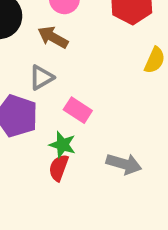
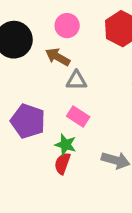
gray triangle: (41, 77) -> (76, 80), moved, turned 30

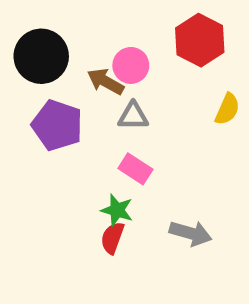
pink circle: (67, 26) -> (131, 65), moved
purple pentagon: (28, 121) -> (57, 125), moved

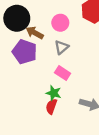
brown arrow: (106, 82) -> (35, 33), moved
gray triangle: (133, 116) -> (61, 47), turned -40

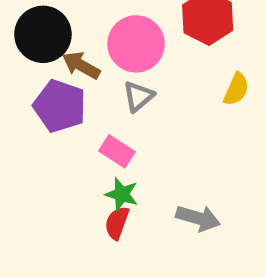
pink circle: (60, 23) -> (136, 44), size x1.5
pink rectangle: (63, 73) -> (117, 151), moved

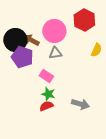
black circle: (43, 34) -> (15, 40), moved
gray triangle: (138, 96) -> (55, 53), turned 32
red semicircle: (117, 223) -> (46, 106), turned 48

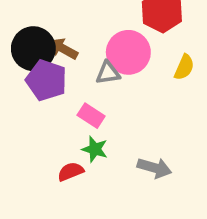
pink circle: (54, 31) -> (128, 52), moved
red semicircle: (46, 106) -> (71, 172), moved

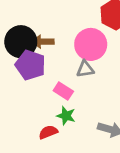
brown arrow: (63, 49) -> (43, 42), turned -30
gray triangle: (108, 73) -> (85, 69), moved

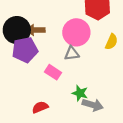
purple pentagon: (30, 65) -> (25, 50), turned -30
green star: (66, 116) -> (80, 93), moved

